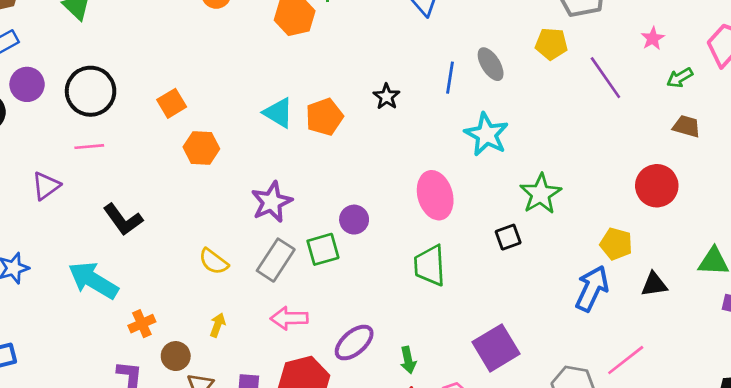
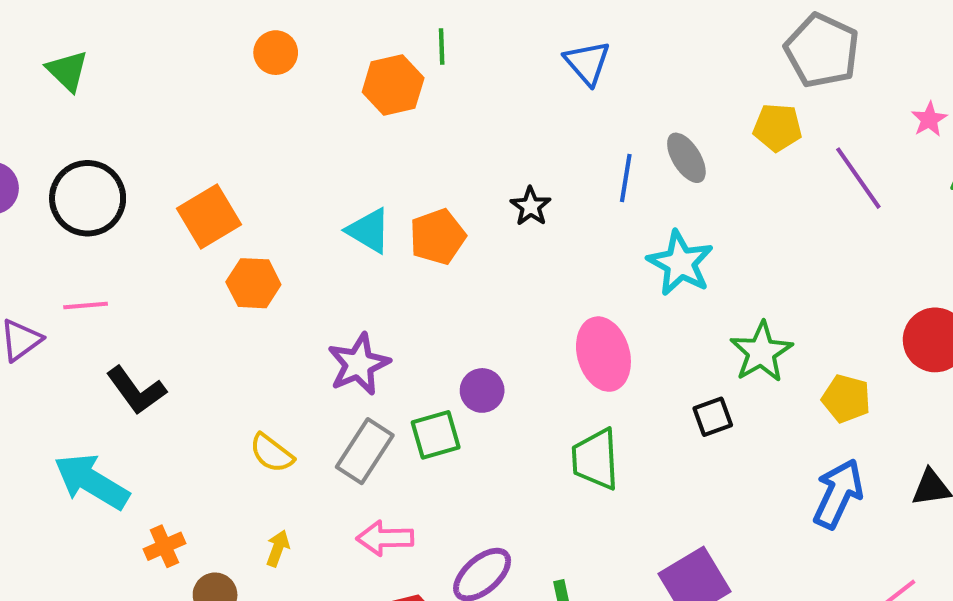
orange square: (172, 103) -> (209, 216), size x1.4
pink line: (89, 147) -> (86, 305), moved
yellow pentagon: (616, 244) -> (846, 399), moved

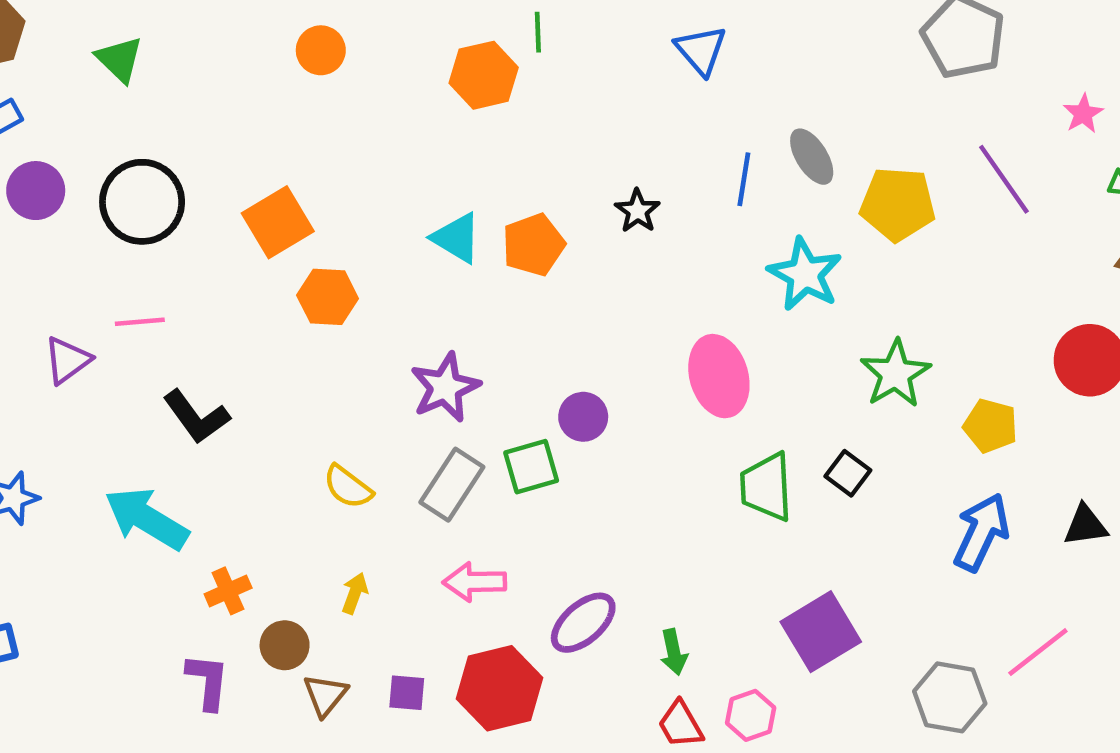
orange circle: (276, 53) -> (321, 50), moved
yellow pentagon: (777, 127) -> (898, 204), moved, size x1.4
black square: (713, 417) -> (848, 473), moved, turned -33
green trapezoid: (595, 459) -> (766, 487), moved

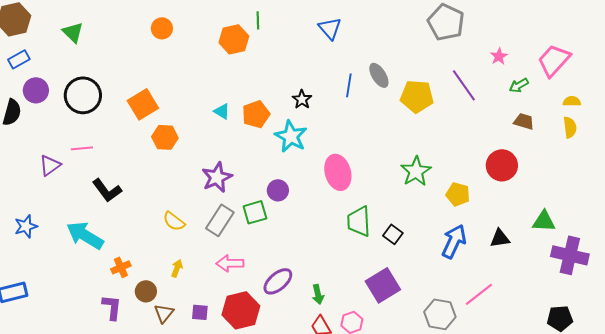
cyan triangle: (456, 238) -> (222, 111), size x0.7
cyan star: (805, 274) -> (291, 136), moved
black square: (848, 473) -> (393, 234), moved

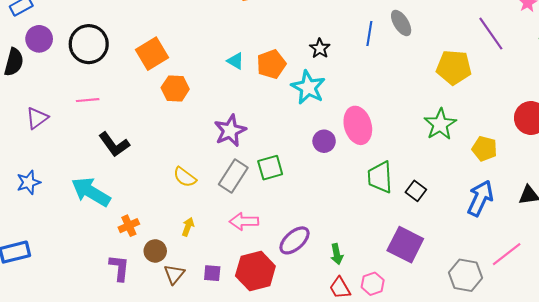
yellow pentagon: (417, 96) -> (454, 67), moved
purple triangle: (50, 165) -> (37, 118), moved
purple circle: (278, 190) -> (324, 141), moved
purple square: (383, 285) -> (405, 245), turned -32

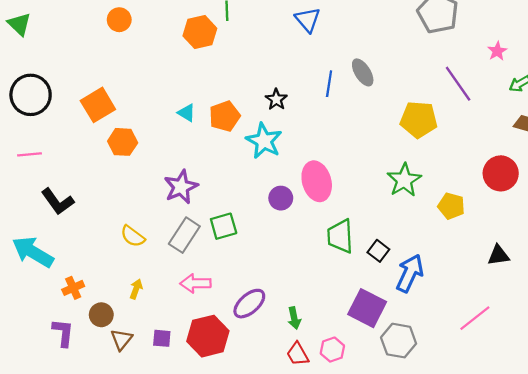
blue arrow: (480, 198) -> (410, 273), moved
gray hexagon: (465, 275) -> (399, 341), moved

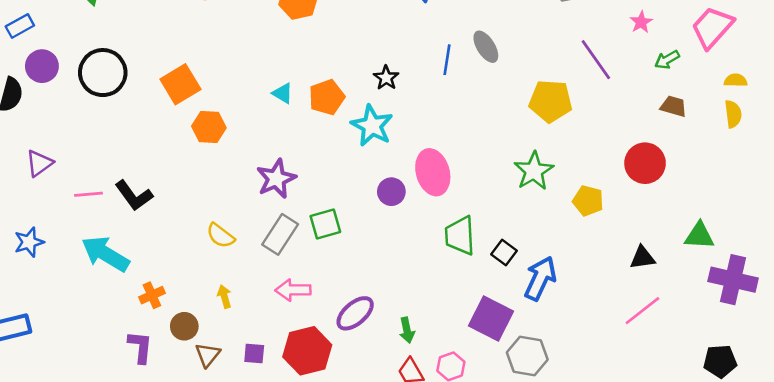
pink line: (29, 154) -> (89, 194), moved
yellow arrow: (136, 289) -> (224, 296), turned -36
pink line: (475, 318) -> (642, 311), moved

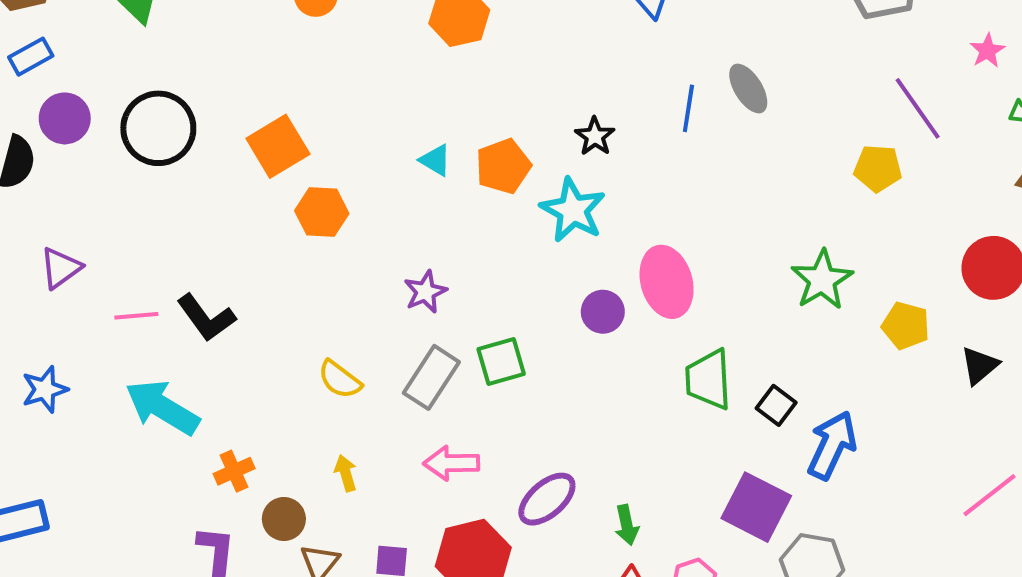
yellow pentagon: (551, 101) -> (878, 168), moved, size x0.7
purple star: (276, 179) -> (425, 292), size x0.7
black triangle: (642, 258) -> (979, 366), moved, turned -32

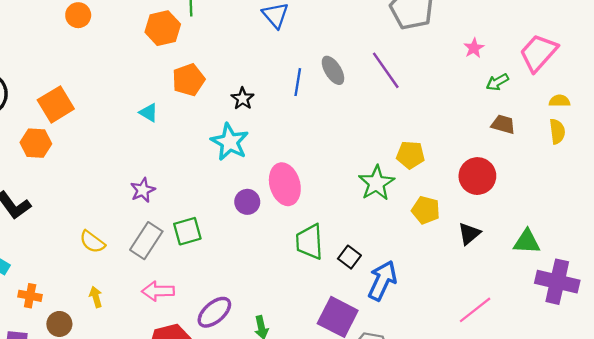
purple line: (918, 108) -> (386, 70), moved
orange pentagon: (503, 166) -> (189, 80), moved
yellow pentagon: (878, 168) -> (410, 155), moved
orange hexagon: (322, 212) -> (36, 143), moved
orange cross: (234, 471) -> (30, 296), turned 35

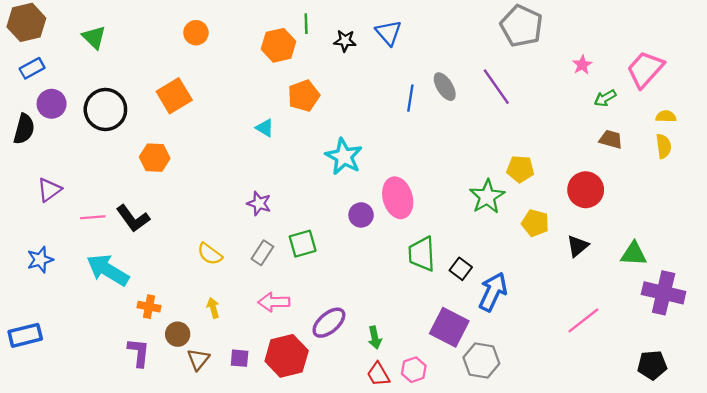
black star: (243, 99) -> (345, 41), moved, turned -30
orange square: (56, 104) -> (174, 96), moved
purple star: (143, 190) -> (259, 203), turned -30
gray rectangle: (146, 241) -> (262, 253), size x0.7

